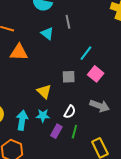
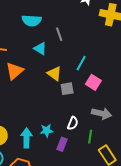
orange triangle: (19, 52) -> (15, 71), turned -36
yellow triangle: (44, 92) -> (54, 74), moved
green line: (74, 132) -> (90, 137), moved

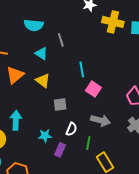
cyan line: (81, 63) -> (82, 69), turned -42
yellow triangle: (54, 74) -> (43, 80), moved
gray square: (67, 89) -> (60, 104), moved
cyan arrow: (26, 138) -> (16, 120), moved

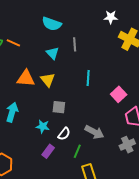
orange triangle: (15, 75) -> (26, 78), moved, turned 30
pink square: (93, 89) -> (119, 94), moved
cyan star: (45, 136) -> (43, 126), moved

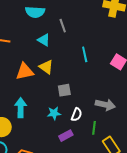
purple rectangle: (48, 151) -> (66, 136), turned 40

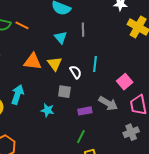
gray arrow: (105, 105) -> (108, 103), moved
white semicircle: (77, 115) -> (76, 72), moved, turned -72
purple rectangle: (66, 136) -> (85, 111), moved

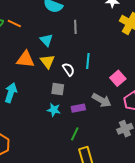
cyan triangle: (61, 37) -> (46, 40), moved
cyan star: (47, 110) -> (54, 110), moved

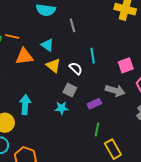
orange triangle: (25, 59) -> (24, 56), moved
pink square: (118, 78) -> (126, 65), turned 35
gray square: (58, 89) -> (70, 90), turned 32
cyan star: (54, 110) -> (62, 108), moved

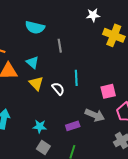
gray square: (70, 90) -> (43, 148), moved

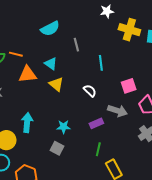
cyan semicircle: (35, 27) -> (50, 29), turned -36
cyan line: (76, 78) -> (101, 63), moved
white semicircle: (58, 89) -> (90, 91), moved
gray square: (43, 148) -> (57, 148), moved

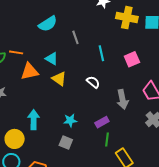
pink square: (129, 86) -> (132, 59), moved
gray arrow: (117, 111) -> (122, 99), turned 66
purple rectangle: (96, 123) -> (102, 122), moved

